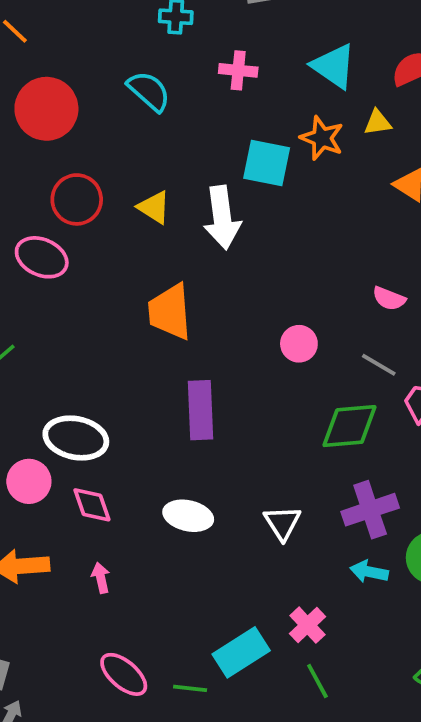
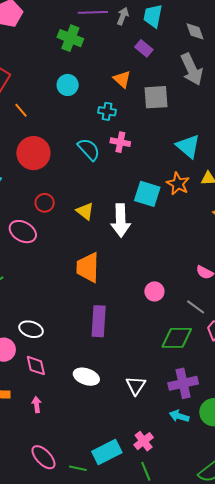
pink cross: (238, 70) -> (120, 142), moved
red circle: (77, 199) -> (45, 203), size x0.7
white ellipse: (76, 438) -> (31, 329), size x0.7

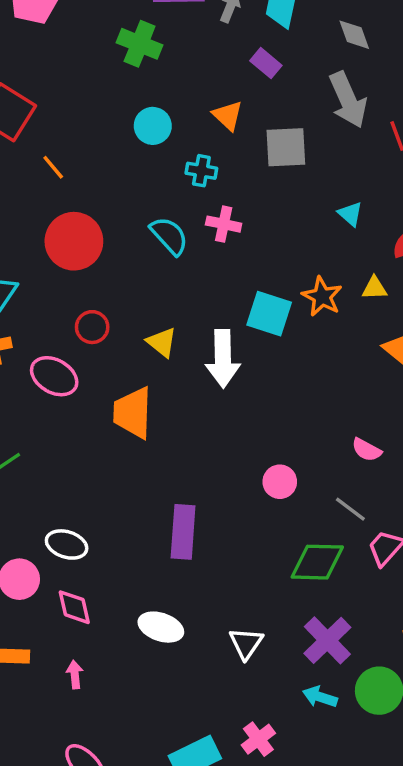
cyan circle: (68, 85) -> (153, 126), moved
cyan triangle: (188, 146) -> (350, 214), moved, size x0.6
orange trapezoid: (88, 267) -> (133, 413), moved
purple cross: (183, 383) -> (327, 640), turned -32

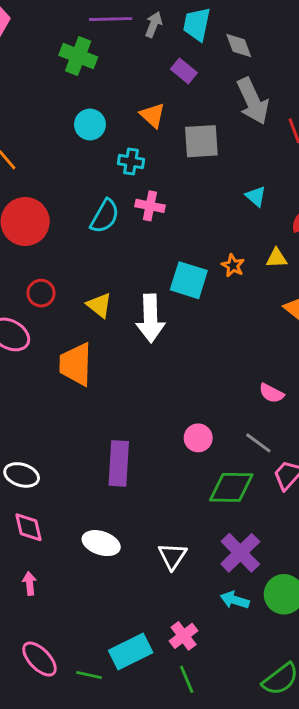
gray diamond: (354, 35) -> (239, 45), moved
cyan semicircle: (169, 236) -> (105, 216), turned 72
orange star: (322, 297) -> (233, 266), size x0.7
pink circle: (280, 482) -> (198, 438), moved

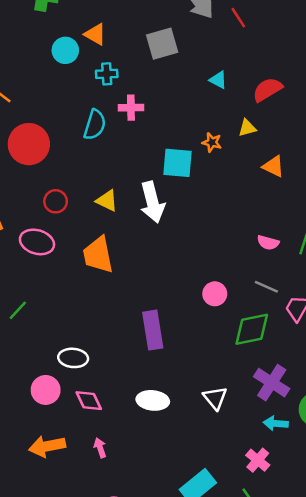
orange triangle: (152, 115) -> (95, 34), moved
pink cross: (184, 636) -> (258, 460), moved

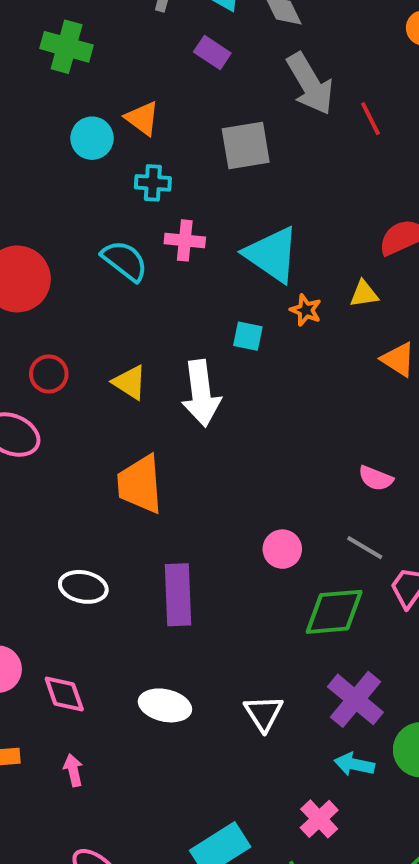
cyan triangle: (218, 80) -> (272, 255), moved, size x2.0
cyan semicircle: (95, 125) -> (125, 261), turned -76
cyan square: (177, 163) -> (248, 336), size x0.6
orange trapezoid: (98, 255) -> (140, 484), moved
white ellipse: (73, 358) -> (83, 587), moved

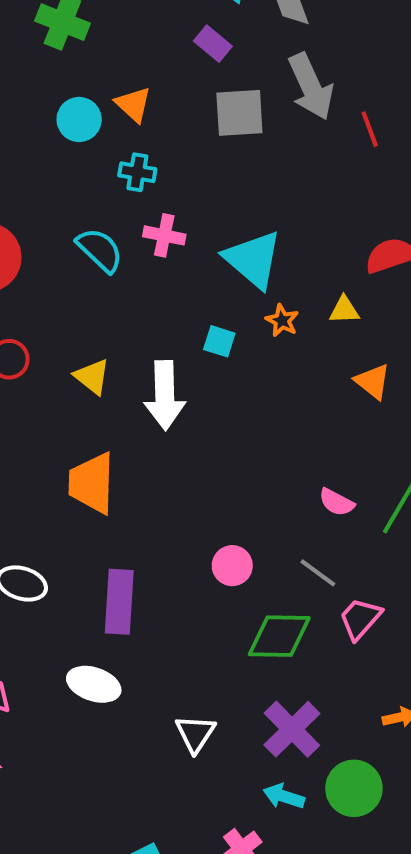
gray square: (246, 145) -> (239, 113), moved
white ellipse: (165, 705) -> (94, 684), moved

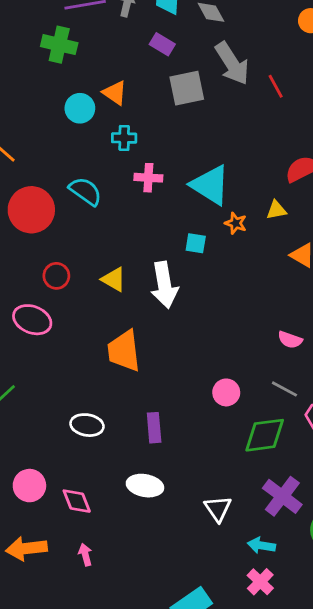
cyan semicircle: (100, 250) -> (85, 191), moved
purple rectangle: (119, 602) -> (154, 428), size x0.7
cyan arrow: (284, 796) -> (261, 545), moved

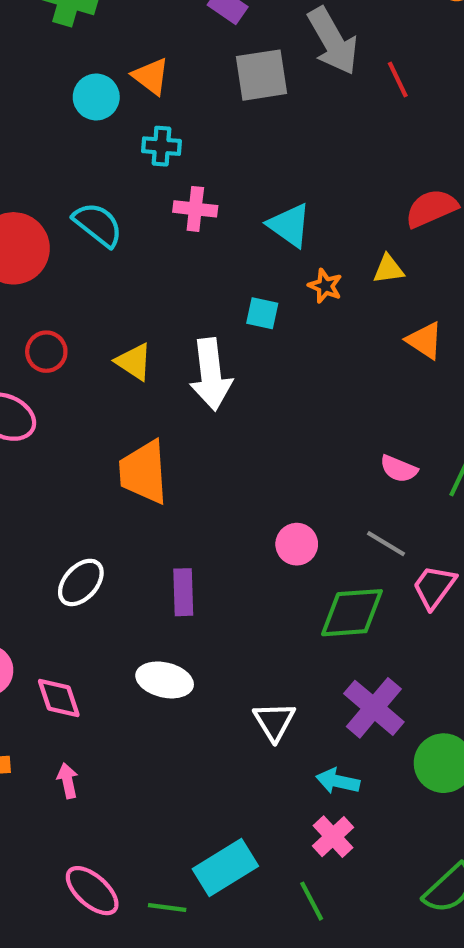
cyan triangle: (210, 185) -> (289, 225), size x0.7
white ellipse: (87, 425) -> (81, 582), turned -60

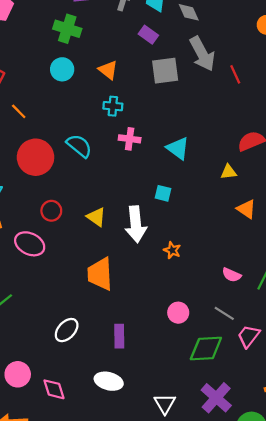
cyan circle: (96, 97) -> (62, 69), moved
orange star: (325, 286) -> (172, 250), moved

